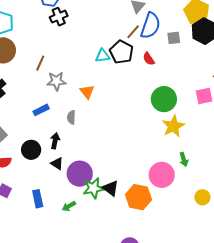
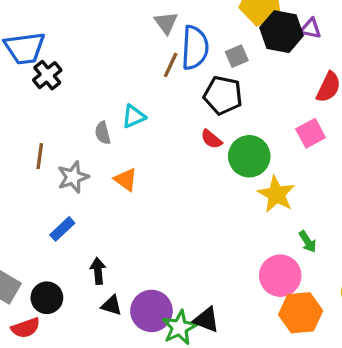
black pentagon: (121, 52) -> (223, 95), moved
red semicircle: (149, 59) -> (211, 139), moved
gray semicircle: (71, 117) -> (103, 133), moved
black circle: (31, 150) -> (47, 298), moved
orange hexagon: (138, 197) -> (301, 313), moved

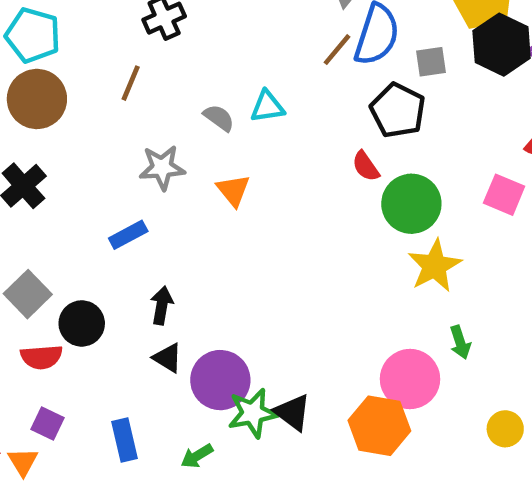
gray semicircle: (103, 133) -> (219, 118), turned 125
pink square: (311, 133) -> (504, 195), turned 36
brown line: (40, 156) -> (131, 83), moved
orange hexagon: (301, 313) -> (379, 426), moved

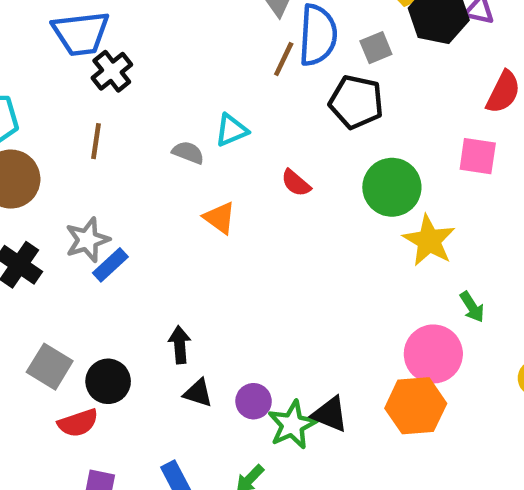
red semicircle: (366, 166) -> (296, 183), moved
gray star: (162, 167) -> (87, 240), moved
blue rectangle: (128, 235) -> (110, 265), moved
purple circle: (220, 380) -> (254, 401), size x0.6

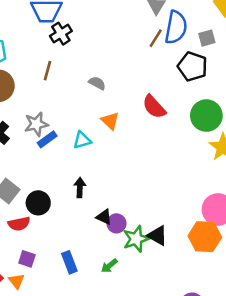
cyan triangle: (231, 130) -> (82, 140), moved
red semicircle: (296, 183) -> (154, 107), size x1.5
black triangle: (198, 393) -> (104, 217), moved

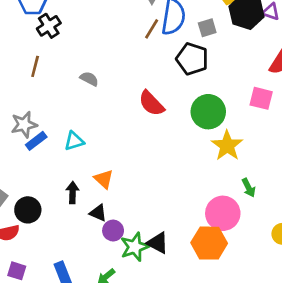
orange triangle: (110, 121) -> (104, 179), moved
black triangle: (104, 217) -> (98, 213), moved

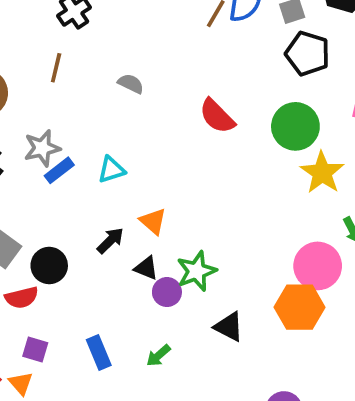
black pentagon: (192, 59) -> (308, 54), moved
black arrow: (73, 192) -> (110, 241), turned 45
black triangle: (158, 243) -> (229, 327), moved
green star: (135, 247) -> (197, 271), moved

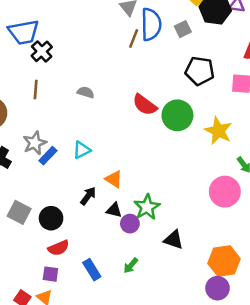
black pentagon: (308, 54) -> (200, 71), moved
green circle: (295, 126) -> (177, 115), moved
red semicircle: (22, 298) -> (58, 248), moved
orange hexagon: (300, 307) -> (224, 261), moved

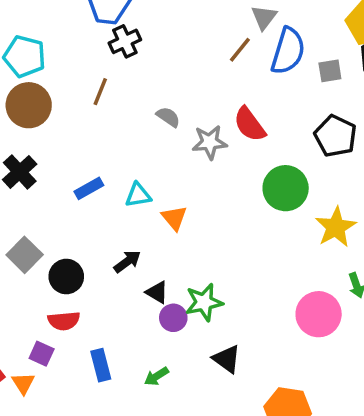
brown line: (134, 39) -> (240, 50), moved
red semicircle: (145, 105) -> (249, 124), moved
gray star: (35, 143) -> (210, 142), moved
orange triangle: (114, 179) -> (174, 218), moved

